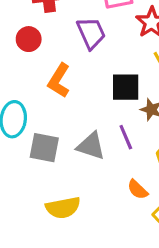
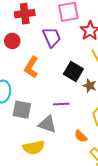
black square: (126, 87) -> (73, 72), turned 30
purple line: (126, 137) -> (61, 104), moved, turned -70
gray triangle: (91, 146) -> (47, 124), moved

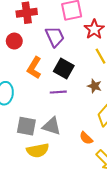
black square: (73, 72) -> (64, 69), moved
purple line: (61, 104) -> (58, 92), moved
gray square: (22, 110) -> (26, 126), moved

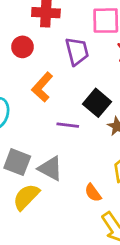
black square: (64, 69) -> (97, 103), moved
yellow semicircle: (38, 150) -> (26, 197), turned 135

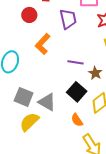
black square: (97, 103) -> (77, 92), moved
purple line: (68, 125) -> (75, 62), moved

